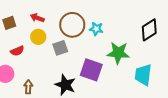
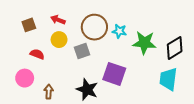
black diamond: (149, 30) -> (175, 48), moved
red semicircle: (17, 51) -> (37, 54), turned -136
green star: (118, 53) -> (144, 43), moved

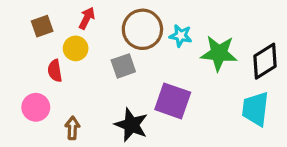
red arrow: (58, 20) -> (87, 18), turned 96
yellow circle: (59, 40) -> (76, 48), moved
red semicircle: (37, 54) -> (55, 71), turned -120

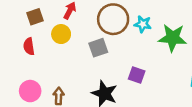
red semicircle: (55, 71) -> (29, 46), moved
purple square: (173, 101) -> (137, 75), size x0.6
pink circle: (36, 107) -> (30, 91), moved

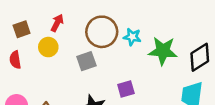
purple square: (137, 75) -> (126, 89), turned -35

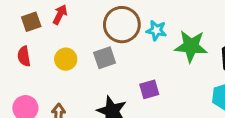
red arrow: (57, 23) -> (60, 15), moved
yellow circle: (48, 47) -> (66, 59), moved

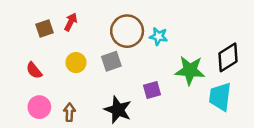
green star: (191, 46) -> (190, 70), moved
red semicircle: (24, 56) -> (34, 70), moved, turned -30

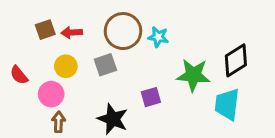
red arrow: (71, 22) -> (72, 33), moved, turned -120
brown square: (45, 28) -> (45, 30), moved
pink circle: (39, 107) -> (51, 94), moved

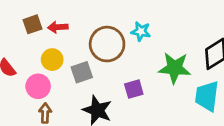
brown circle: (123, 31) -> (107, 44), moved
gray square: (105, 65) -> (82, 72), moved

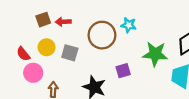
yellow circle: (52, 60) -> (47, 47), moved
gray square: (82, 72) -> (70, 53), moved, turned 35
pink circle: (38, 86) -> (33, 73), moved

